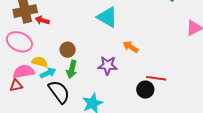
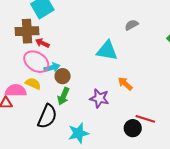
cyan triangle: (107, 17) -> (107, 51), turned -30
pink ellipse: (19, 42) -> (36, 62), moved
cyan arrow: (48, 73) -> (52, 68), moved
black semicircle: (59, 92) -> (47, 116), turned 50

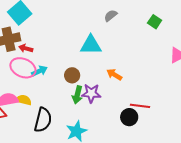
brown circle: (63, 76) -> (72, 75), moved
yellow semicircle: (33, 84) -> (24, 100), moved
green arrow: (63, 96) -> (77, 95), moved

